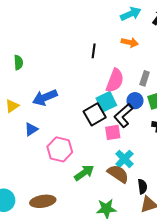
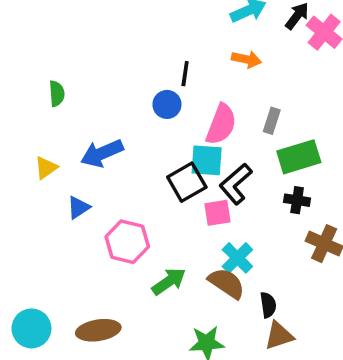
blue circle: (135, 101) -> (167, 104), moved
cyan square: (106, 102) -> (207, 160), turned 30

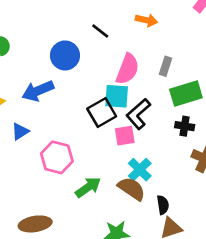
black line: (185, 74) -> (100, 31), turned -60
blue circle: (167, 104) -> (65, 55), moved, size x1.4

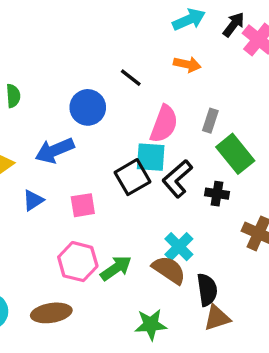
green rectangle: (186, 94) -> (235, 154), turned 68
black cross: (185, 126) -> (217, 194), moved
pink square: (125, 136) -> (83, 205), moved
pink hexagon: (57, 157) -> (78, 262), moved
black semicircle: (163, 205) -> (207, 290), size x1.4

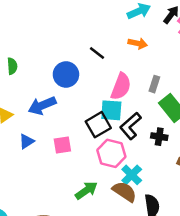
pink hexagon: (78, 262) -> (111, 153), moved

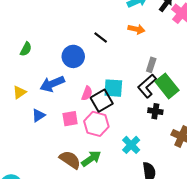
green semicircle: (12, 66) -> (26, 49), turned 32
pink semicircle: (121, 86) -> (87, 93), moved, size x0.6
black L-shape: (130, 126) -> (147, 86), moved
pink hexagon: (111, 153) -> (96, 124), moved
brown semicircle: (125, 192) -> (70, 160), moved

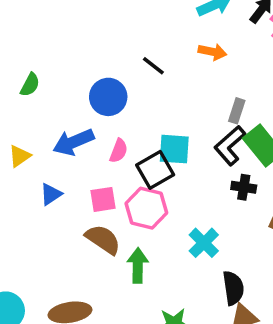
pink semicircle: (87, 93) -> (119, 151), moved
green arrow: (91, 159) -> (138, 265), turned -54
brown semicircle: (70, 160) -> (103, 239), moved

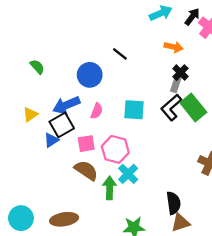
orange arrow: (212, 52) -> (174, 47), moved
green semicircle: (30, 85) -> (37, 67), turned -70
black square: (155, 170) -> (62, 125), moved
black cross: (244, 187) -> (181, 73), moved, turned 35
cyan cross: (204, 243) -> (128, 174), moved

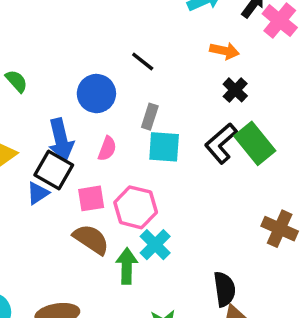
gray rectangle: (176, 84) -> (150, 117), moved
blue arrow: (66, 105) -> (61, 140), turned -80
black square: (62, 125) -> (54, 170), turned -30

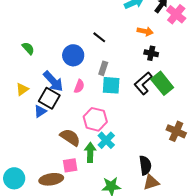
black cross: (235, 90) -> (151, 53), turned -32
blue arrow: (61, 140) -> (53, 81), turned -30
pink square: (91, 198) -> (70, 165), moved

